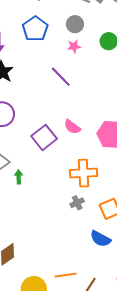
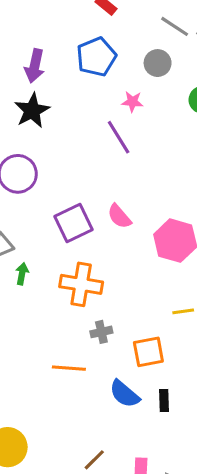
pink star: (74, 46) -> (132, 102), moved
orange cross: (83, 173) -> (81, 284), moved
orange line: (66, 275) -> (69, 368), moved

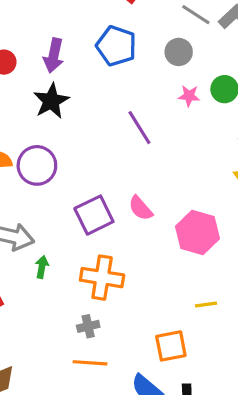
blue pentagon: (96, 57) -> (116, 46), turned -30
pink star: (132, 102) -> (189, 96), moved
gray cross: (101, 332) -> (88, 326), moved

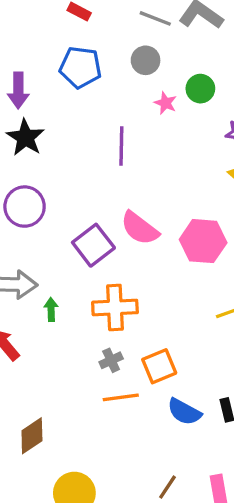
pink star: (189, 96) -> (165, 103), turned 30
purple line: (139, 128) -> (121, 146), turned 45
pink semicircle: (141, 208) -> (140, 228), size x1.4
orange square: (171, 346) -> (159, 366), moved

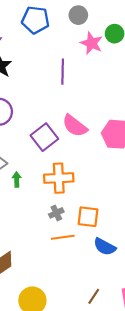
pink star: (165, 103) -> (92, 43), size x1.5
orange square: (159, 366) -> (88, 217), turned 30

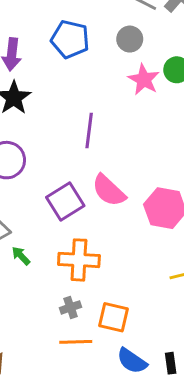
purple line: (63, 72) -> (89, 131), moved
green arrow: (17, 180) -> (21, 256), turned -48

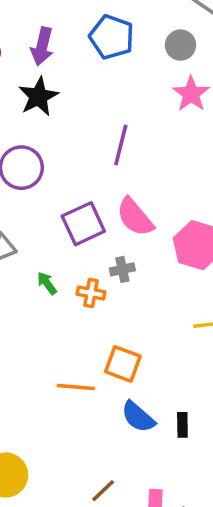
green arrow: (21, 256) -> (47, 283), moved
orange cross: (79, 260) -> (91, 293), size x0.6
gray cross: (70, 307) -> (122, 269), moved

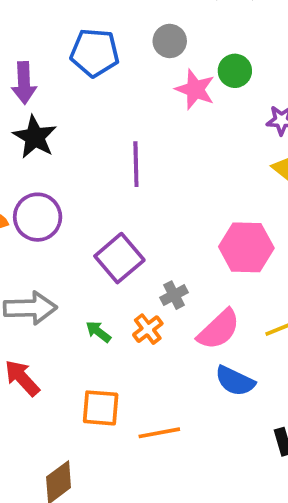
pink semicircle: (135, 217) -> (219, 329), moved, turned -78
orange cross: (91, 293) -> (148, 329), turned -32
orange square: (123, 364) -> (101, 408), moved
blue semicircle: (138, 417) -> (235, 381), moved

